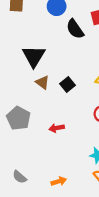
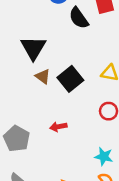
black square: (67, 85) -> (70, 79), size x1.5
gray pentagon: (18, 118) -> (17, 139), moved

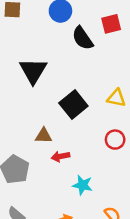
brown triangle: (43, 76) -> (44, 136), moved, turned -35
cyan star: (104, 156) -> (83, 185), moved

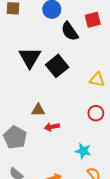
black square: (73, 104) -> (57, 66), moved
cyan star: (83, 185) -> (83, 151), moved

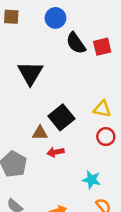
red square: (93, 20) -> (102, 47), moved
black square: (57, 66) -> (61, 117), moved
yellow triangle: (97, 80) -> (102, 109), moved

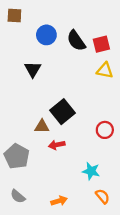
blue circle: (55, 18) -> (46, 35), moved
black triangle: (30, 73) -> (33, 69), size x0.7
yellow triangle: (102, 109) -> (105, 70), moved

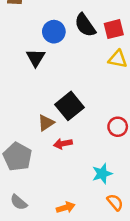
blue circle: (46, 35) -> (54, 32), moved
brown triangle: (42, 127) -> (46, 123), turned -35
cyan star: (91, 171) -> (102, 174), turned -30

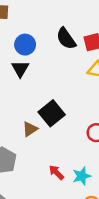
blue circle: (54, 32) -> (25, 45), moved
red arrow: (63, 144) -> (56, 172), moved, turned 56

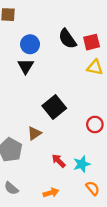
brown triangle: (30, 129) -> (34, 133), moved

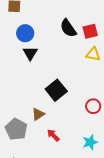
blue circle: (30, 44) -> (25, 33), moved
red arrow: (59, 161) -> (53, 135), moved
cyan star: (82, 164) -> (90, 142), moved

